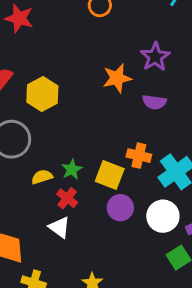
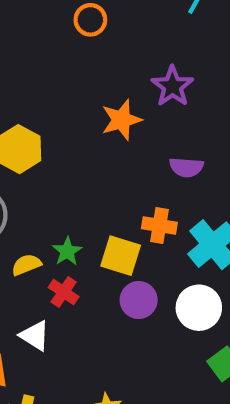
purple semicircle: (154, 102) -> (186, 167), moved
white triangle: (59, 227) -> (35, 336), moved

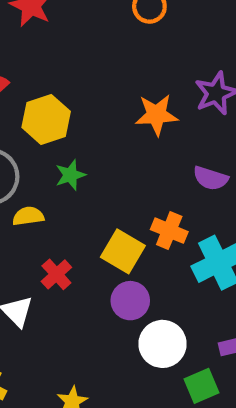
green star: (67, 251) -> (70, 175), moved
yellow semicircle: (26, 265) -> (28, 216), moved
white circle: (199, 308) -> (163, 344), moved

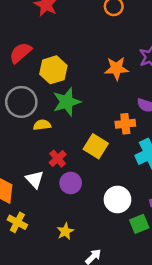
green star: (70, 175) -> (67, 102), size x1.6
orange cross: (169, 231) -> (125, 124), moved, turned -30
purple circle: (130, 301) -> (71, 183), moved

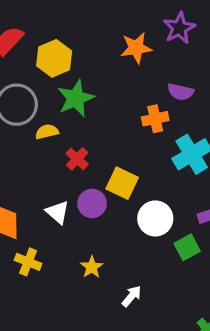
yellow square: (96, 146) -> (122, 183), moved
red cross: (58, 159) -> (77, 159), moved
white triangle: (35, 179) -> (57, 212), moved

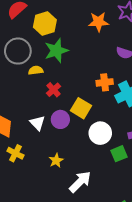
orange cross: (155, 119) -> (105, 82), moved
white arrow: (132, 296) -> (80, 182), size x1.6

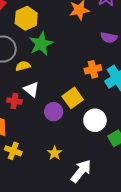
red cross: (53, 90) -> (14, 101), moved, turned -32
yellow square: (81, 108) -> (73, 98), turned 30
white triangle: (37, 123) -> (31, 89), moved

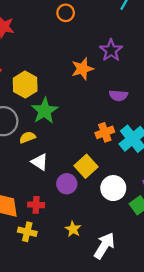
red cross: (14, 101) -> (36, 205), moved

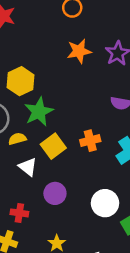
orange star: (82, 69) -> (79, 51), moved
orange cross: (105, 132) -> (90, 141), moved
yellow square: (86, 166) -> (53, 146), moved

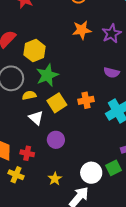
white circle: (105, 203) -> (91, 173), moved

